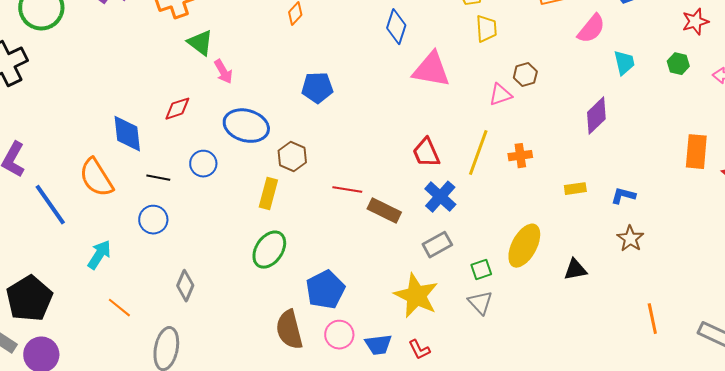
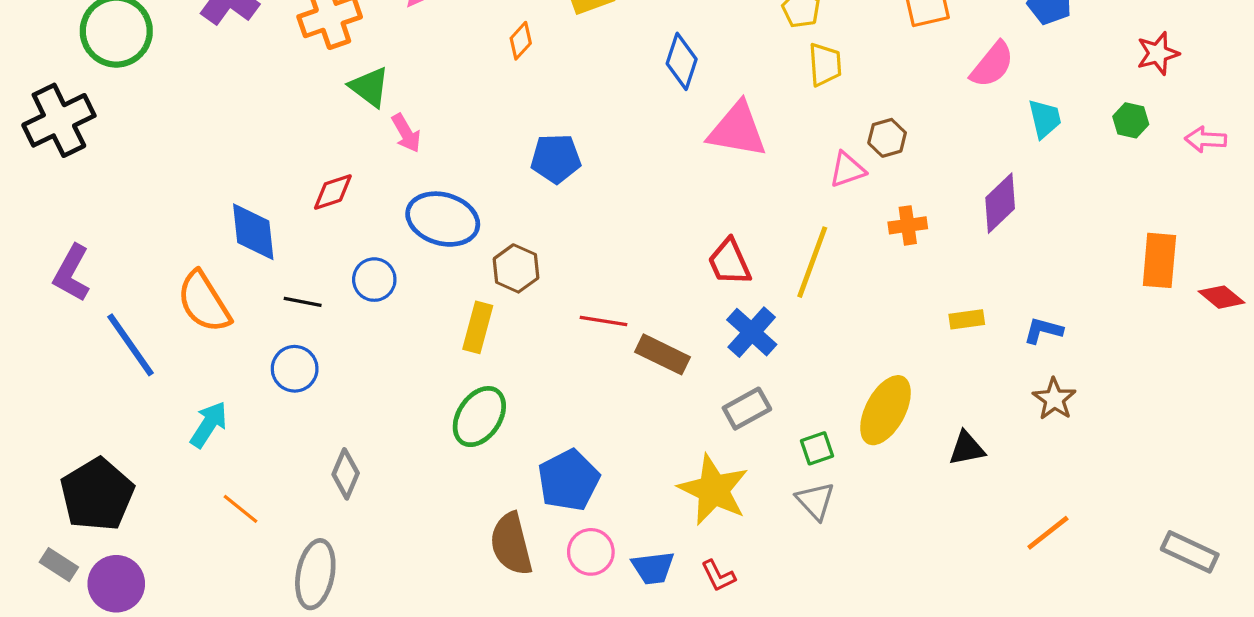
orange cross: (520, 156) -> (908, 225), moved
orange line: (652, 319) -> (1048, 533), moved, turned 64

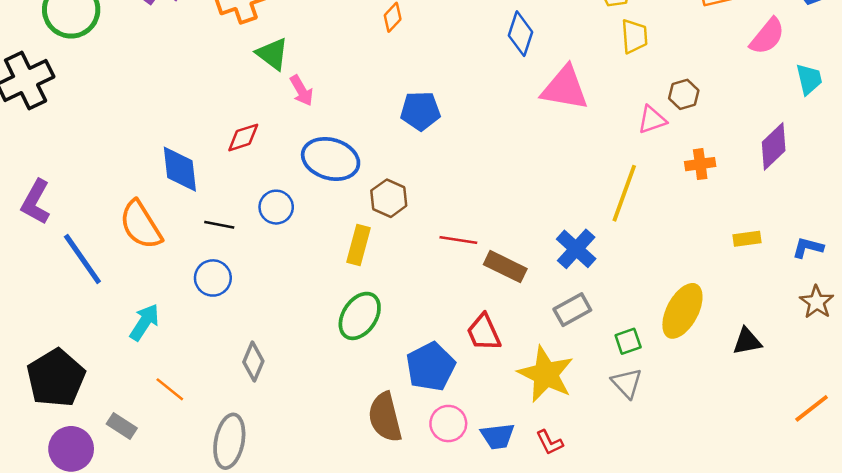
red trapezoid: (729, 262) -> (484, 332), moved
gray rectangle: (59, 565) -> (122, 426), moved

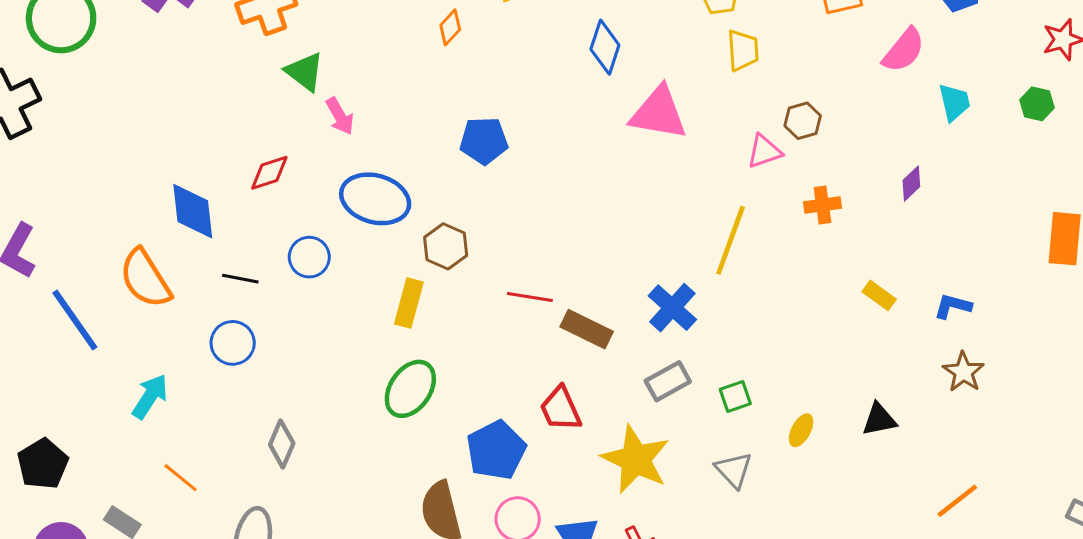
purple diamond: (774, 146) -> (911, 184), size x0.6
yellow rectangle: (747, 239) -> (879, 295), turned 44
yellow ellipse: (682, 311) -> (801, 430), moved, size x0.5
green square: (628, 341) -> (735, 397), moved
black pentagon: (56, 378) -> (43, 464), size x0.7

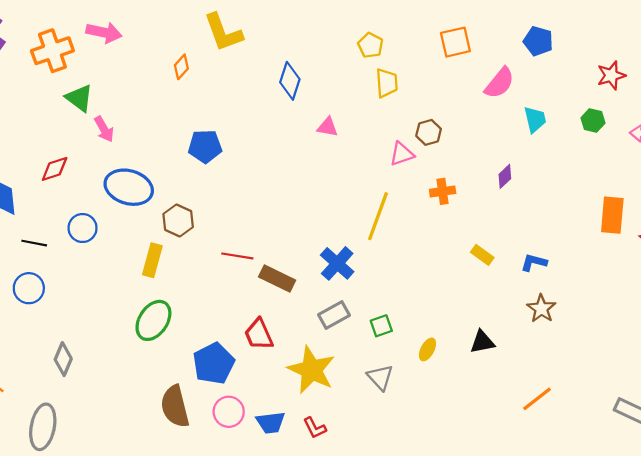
pink triangle: (659, 113) -> (328, 127), size x0.5

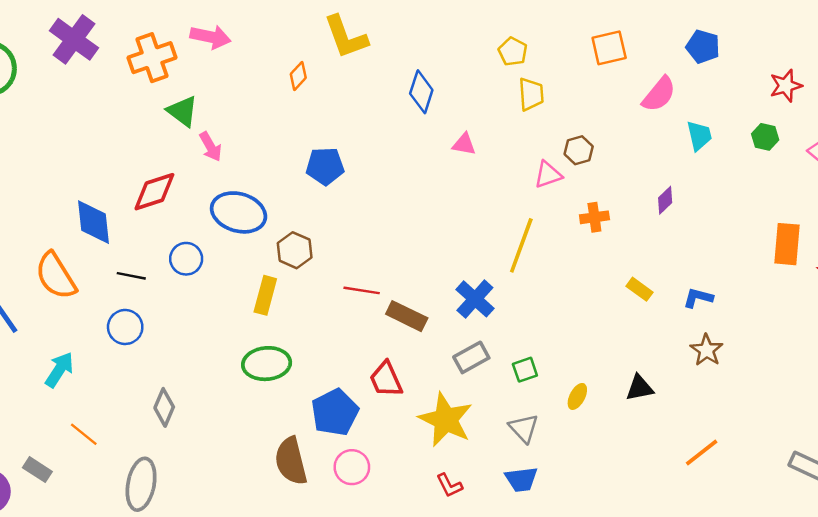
red diamond: (55, 169) -> (154, 192), size x1.4
green ellipse: (153, 320) -> (267, 364), turned 51
blue trapezoid: (271, 423) -> (521, 479), moved

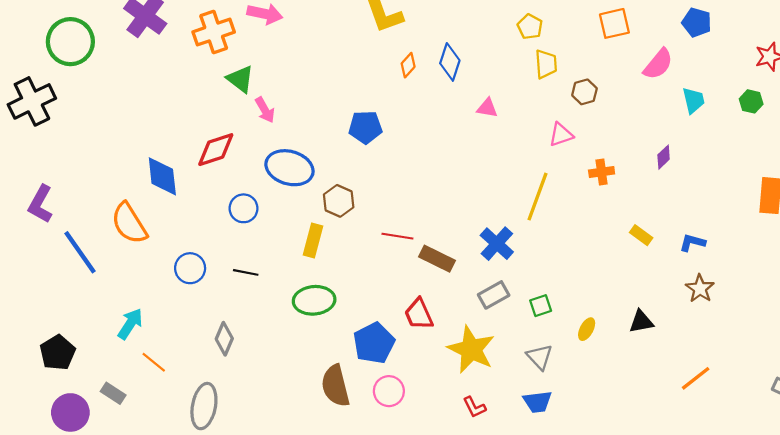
orange diamond: (298, 76) -> (408, 65), moved
brown hexagon: (579, 150) -> (584, 92), moved
black line: (131, 276) -> (246, 272), moved
cyan arrow: (59, 370) -> (130, 324), moved

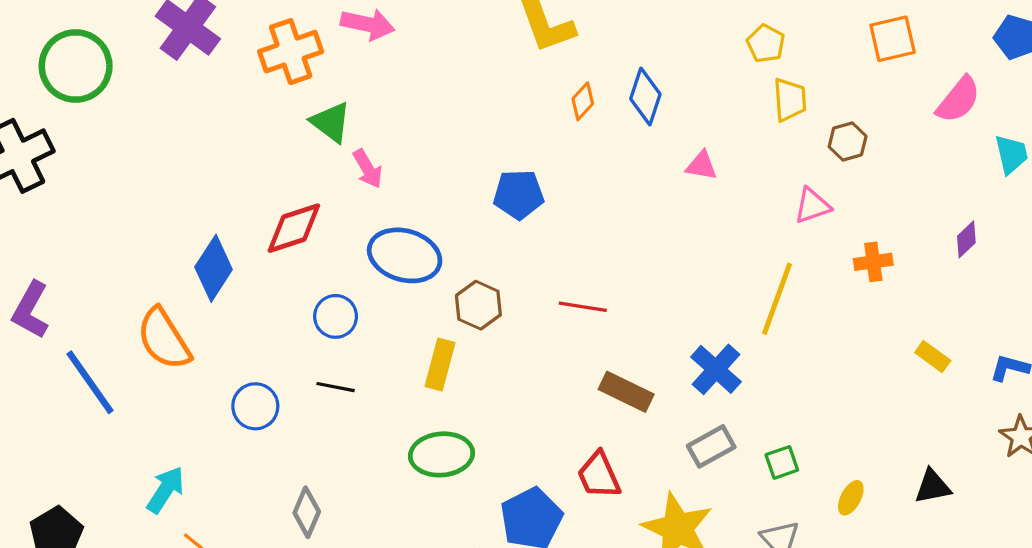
blue diamond: (162, 176) -> (214, 268), turned 39
red line: (397, 236) -> (583, 307), moved
black line: (246, 272) -> (336, 387), moved

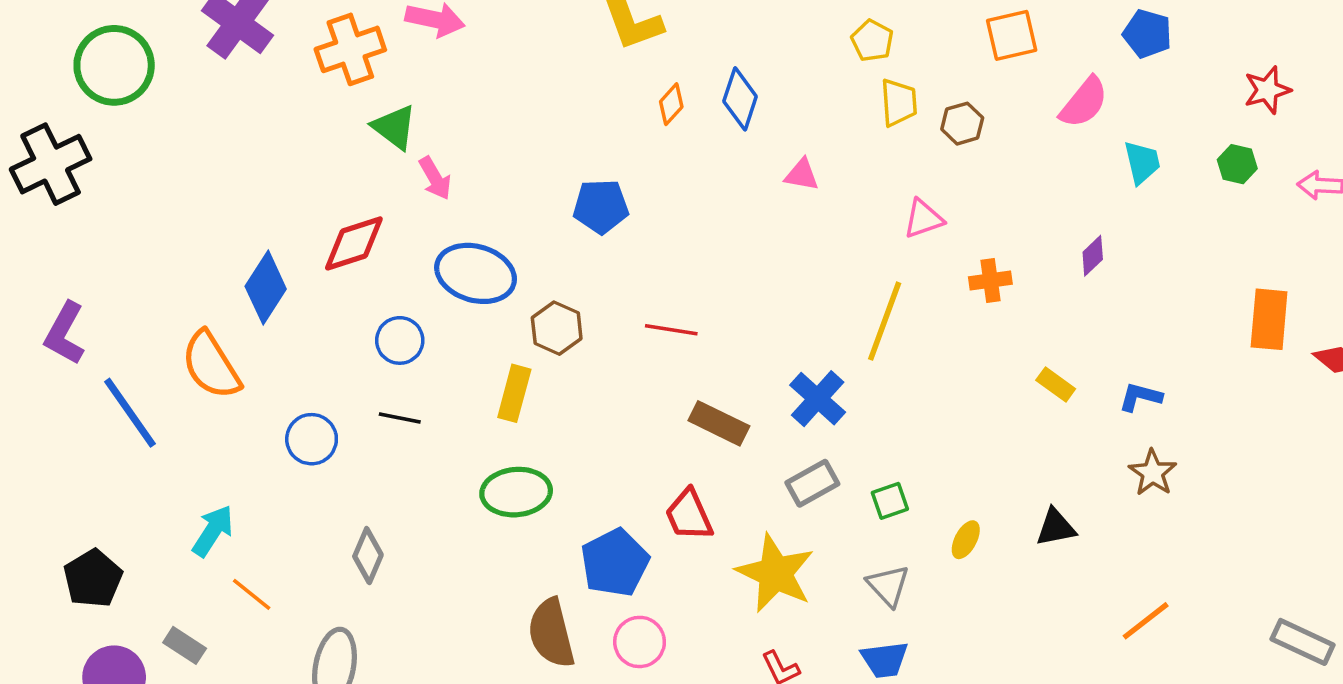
brown hexagon: (848, 141) -> (962, 124), moved

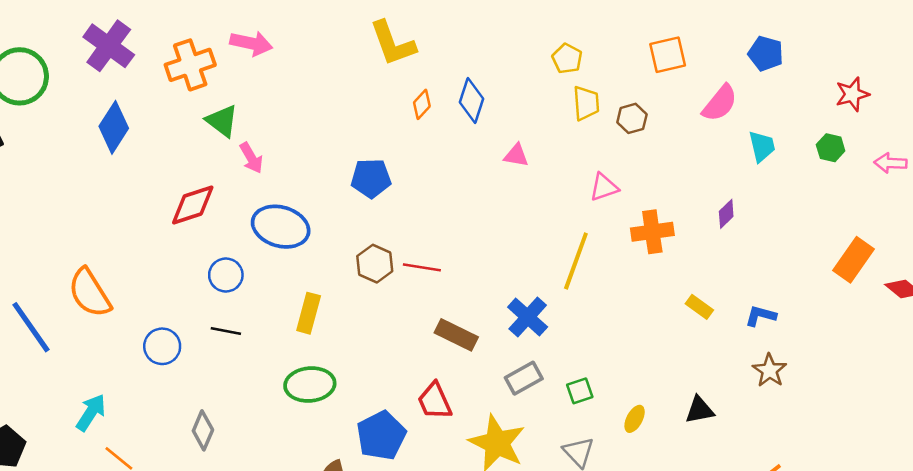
orange cross: (990, 280) -> (652, 232), size x1.4
blue diamond: (266, 288) -> (114, 127), moved
orange rectangle: (1269, 319) -> (854, 260), turned 30
brown hexagon: (557, 328) -> (375, 264), moved

